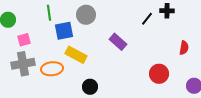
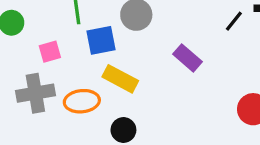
pink square: (24, 40) -> (50, 52), moved
black circle: (90, 87) -> (123, 130), moved

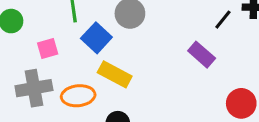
blue square: (101, 40) -> (96, 38), turned -36
purple rectangle: (187, 58) -> (202, 55), moved

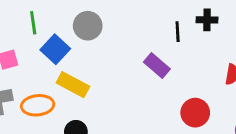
black line: (223, 20) -> (178, 32), turned -42

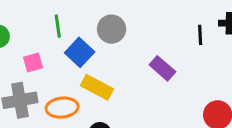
purple rectangle: (157, 65) -> (162, 68), moved

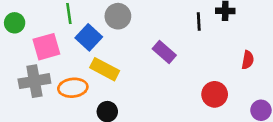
pink square: (33, 63) -> (46, 47), size x1.5

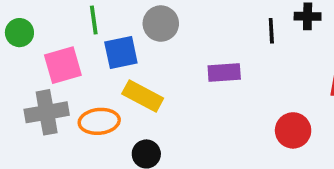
blue square: (89, 37) -> (121, 53), turned 35
purple rectangle: (164, 52) -> (224, 72), turned -45

